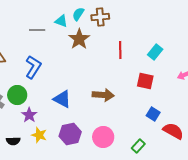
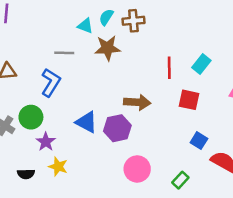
gray line: (37, 30) -> (64, 53), moved
brown star: (79, 39) -> (108, 48), turned 30
red line: (120, 50) -> (169, 68), moved
brown arrow: (103, 95) -> (137, 102), moved
purple hexagon: (70, 134) -> (117, 128), moved

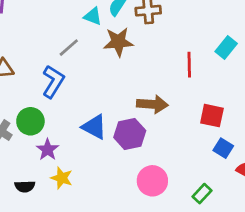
gray line: (64, 53) -> (69, 48), turned -42
cyan rectangle: (201, 64) -> (226, 48), moved
red square: (189, 100) -> (212, 116), moved

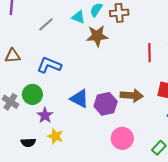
gray line: (69, 48) -> (46, 24), moved
blue L-shape: (53, 82) -> (49, 65), turned -100
brown arrow: (152, 104) -> (132, 95), moved

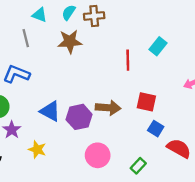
cyan triangle: (78, 17) -> (40, 15), moved
gray line: (46, 24) -> (26, 38), moved, turned -63
yellow star: (55, 136) -> (37, 149), moved

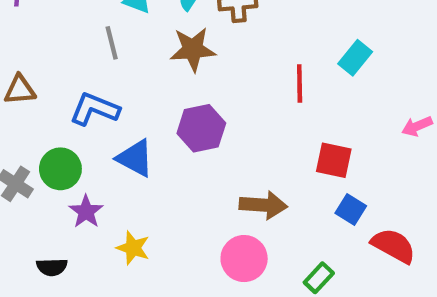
brown arrow: (108, 108) -> (263, 205), moved
blue triangle: (50, 111) -> (135, 158), moved
purple hexagon: (79, 117) -> (201, 128), moved

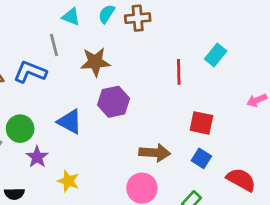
brown star: (193, 49) -> (95, 62), moved
blue L-shape: (95, 109) -> (30, 72), moved
blue square: (351, 209) -> (201, 158), moved

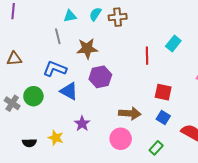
cyan triangle: (71, 17) -> (70, 16), turned -32
blue L-shape: (30, 72) -> (55, 69), moved
purple star: (37, 157) -> (82, 124), moved
yellow star: (68, 181) -> (56, 138), moved

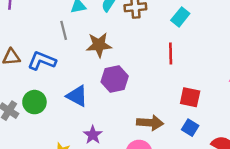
cyan rectangle: (173, 43) -> (180, 17), moved
blue L-shape: (55, 69) -> (42, 61), moved

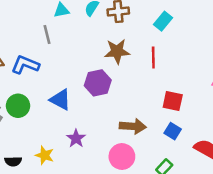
brown star: (99, 45) -> (117, 51), moved

